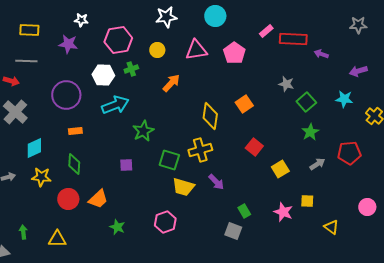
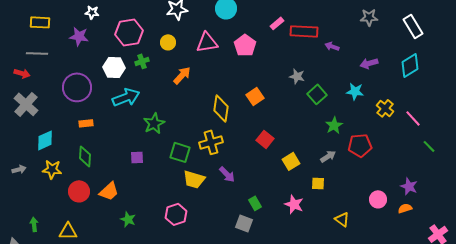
green star: (310, 132) -> (334, 125), moved
yellow square: (307, 201) -> (318, 183), moved

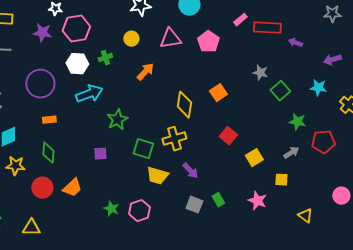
pink hexagon: (129, 32) -> (76, 29), moved
green star: (334, 125) -> (297, 122), turned -30
green star: (128, 219) -> (111, 209), moved
gray square: (244, 223) -> (194, 205), moved

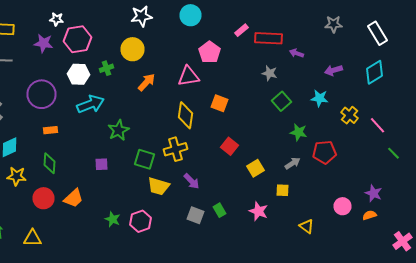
yellow circle: (131, 39) -> (132, 49), size x1.5
pink triangle: (170, 39) -> (188, 76), moved
gray star: (260, 73) -> (270, 73), moved
orange square: (218, 93) -> (220, 103), turned -36

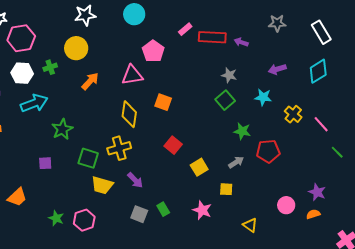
purple arrow: (296, 53) -> (241, 42), moved
gray star: (270, 73) -> (229, 75), moved

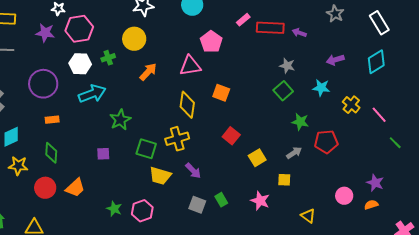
gray star: (277, 23) -> (335, 14), turned 30

